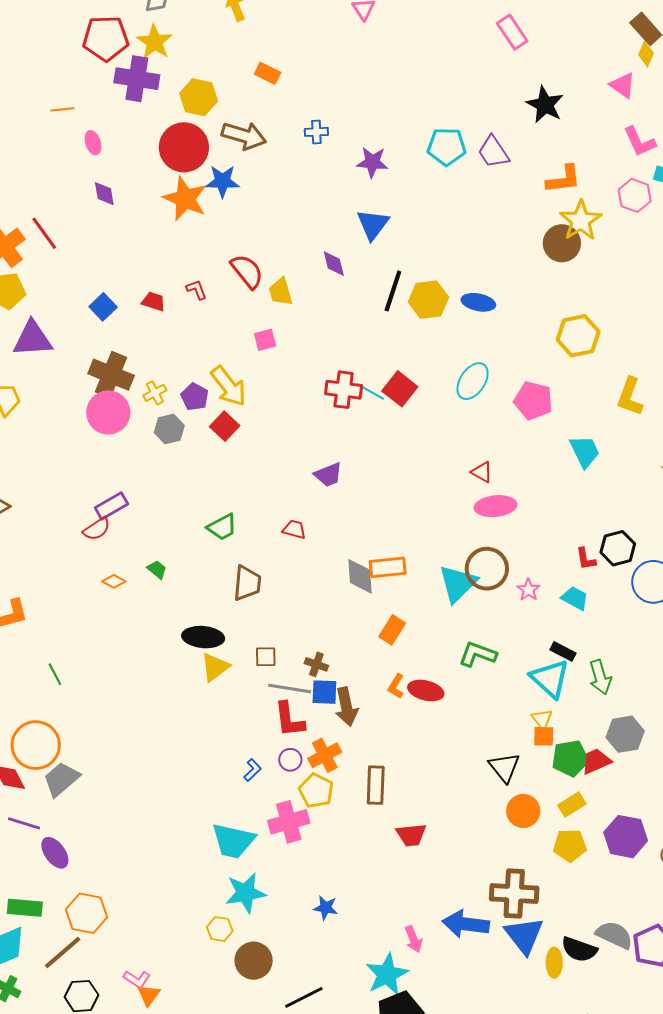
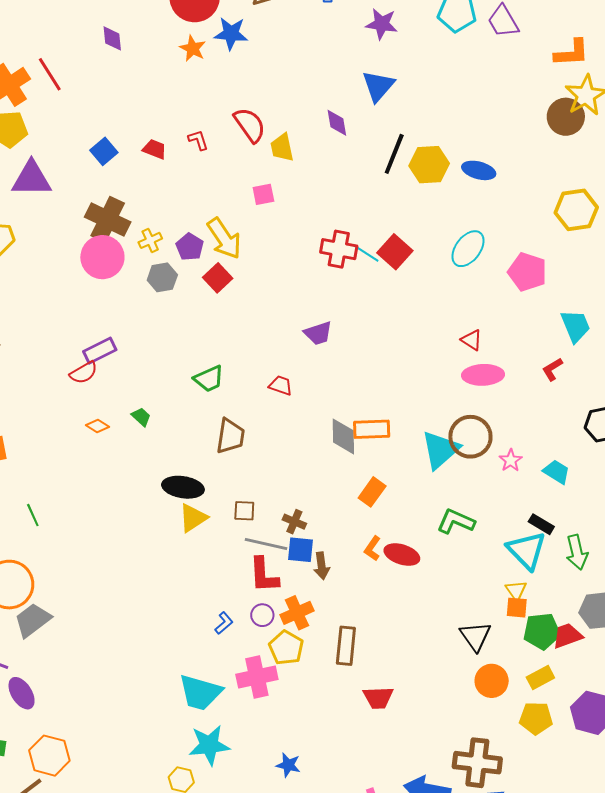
orange star: (185, 199) -> (193, 48), size x0.6
red L-shape: (586, 559) -> (552, 369), moved, turned 65
brown arrow: (346, 707) -> (322, 566), size x0.7

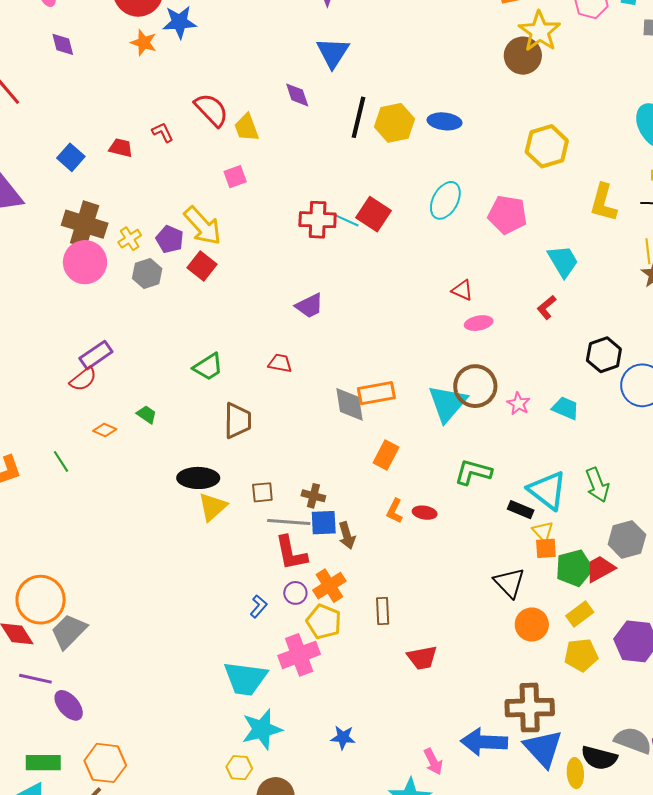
pink ellipse: (483, 375) -> (479, 323), size x0.7
green line: (33, 515) -> (61, 461), moved
black rectangle: (541, 524) -> (521, 510), moved
red ellipse: (402, 555) -> (425, 513), size x0.7
brown rectangle: (346, 646) -> (383, 611), size x0.7

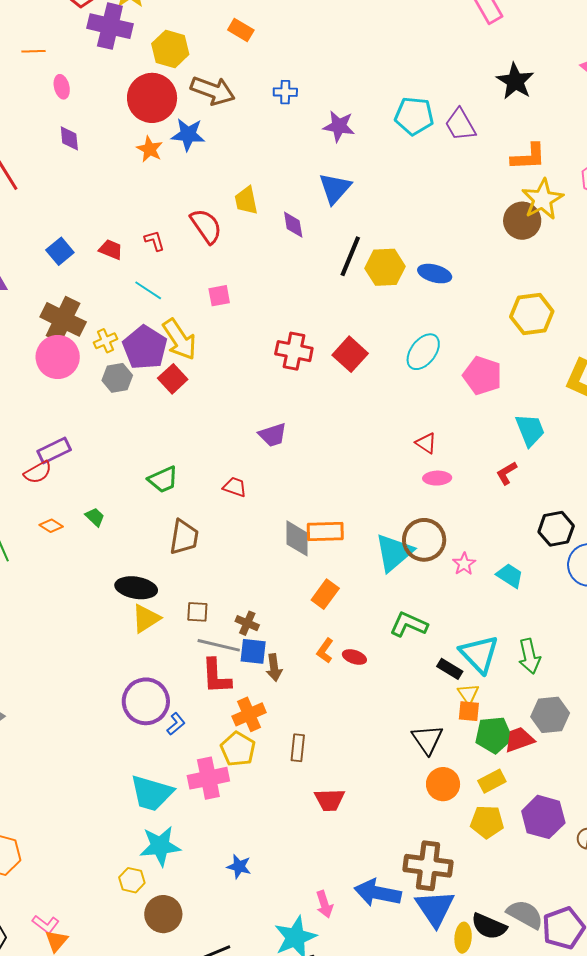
yellow trapezoid: (247, 127) -> (246, 201), moved
cyan line: (345, 219) -> (148, 290), moved
purple pentagon: (170, 239) -> (145, 348), size x1.6
purple circle: (295, 593) -> (146, 701), moved, size x2.0

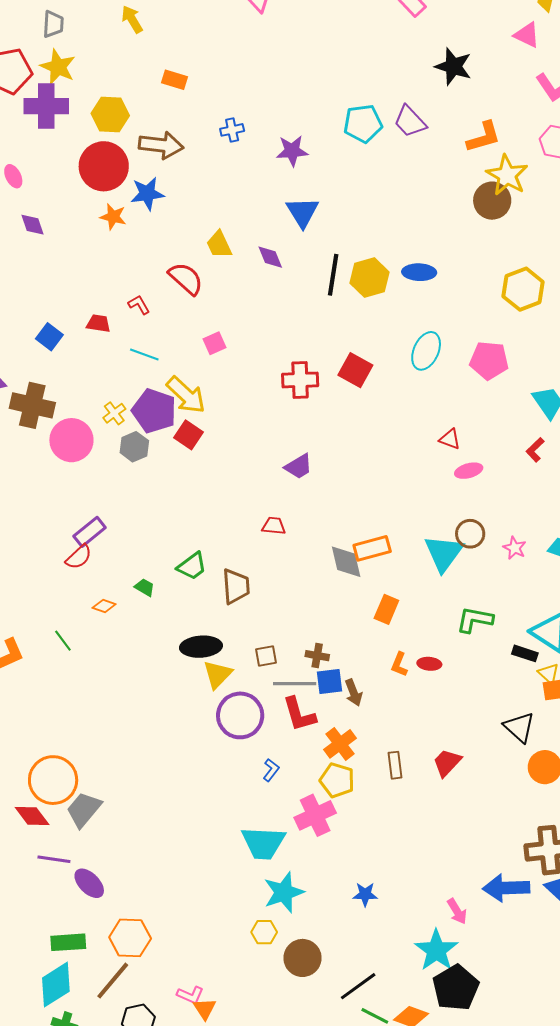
brown cross: (63, 319) -> (32, 405), moved
green trapezoid: (163, 480) -> (192, 566), moved
brown circle: (424, 540) -> (470, 534), size x0.7
purple circle: (146, 701) -> (240, 715), moved
red trapezoid: (330, 800) -> (447, 763), moved, turned 148

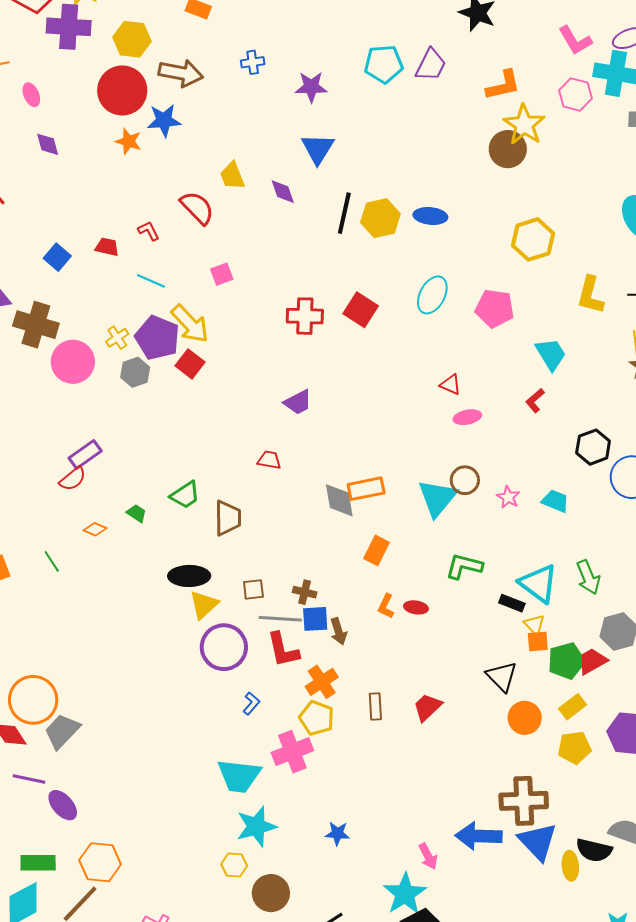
purple trapezoid: (410, 121) -> (431, 65), turned -114

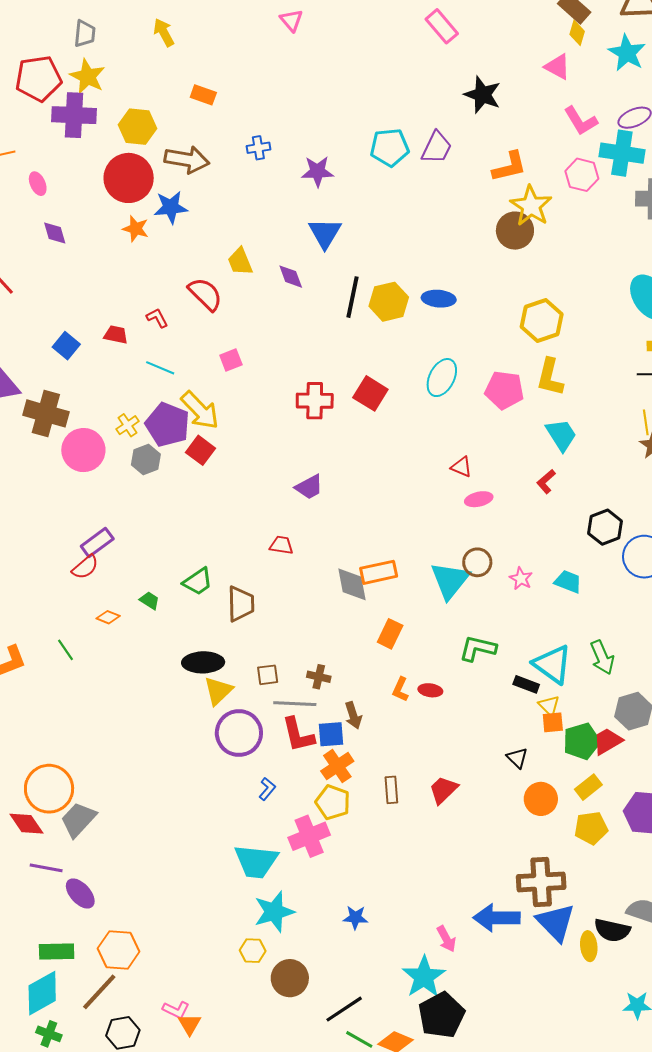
yellow L-shape: (590, 295) -> (550, 377), moved
blue square: (315, 619) -> (331, 734), moved
black triangle: (502, 676) -> (517, 758), size x0.7

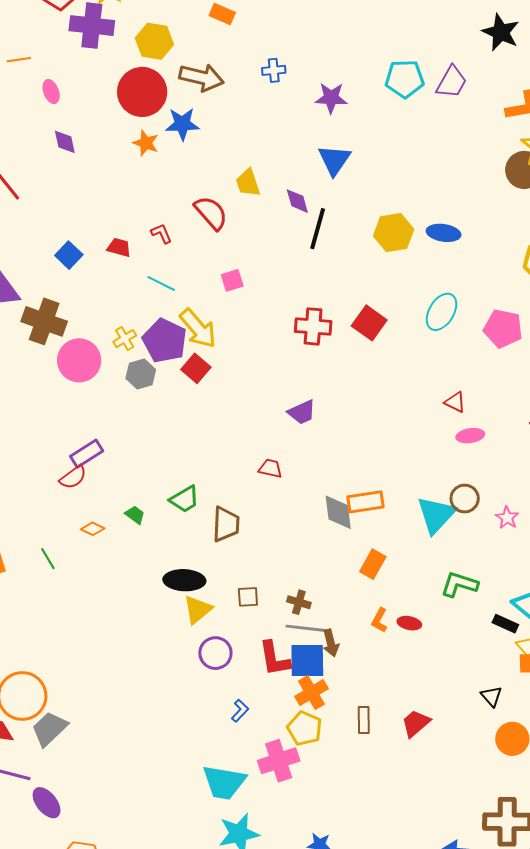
black line: (353, 297) -> (318, 229), moved
gray line: (295, 704) -> (307, 628), moved
purple circle: (239, 733) -> (215, 653), size x0.7
blue square: (331, 734) -> (307, 660), size x1.4

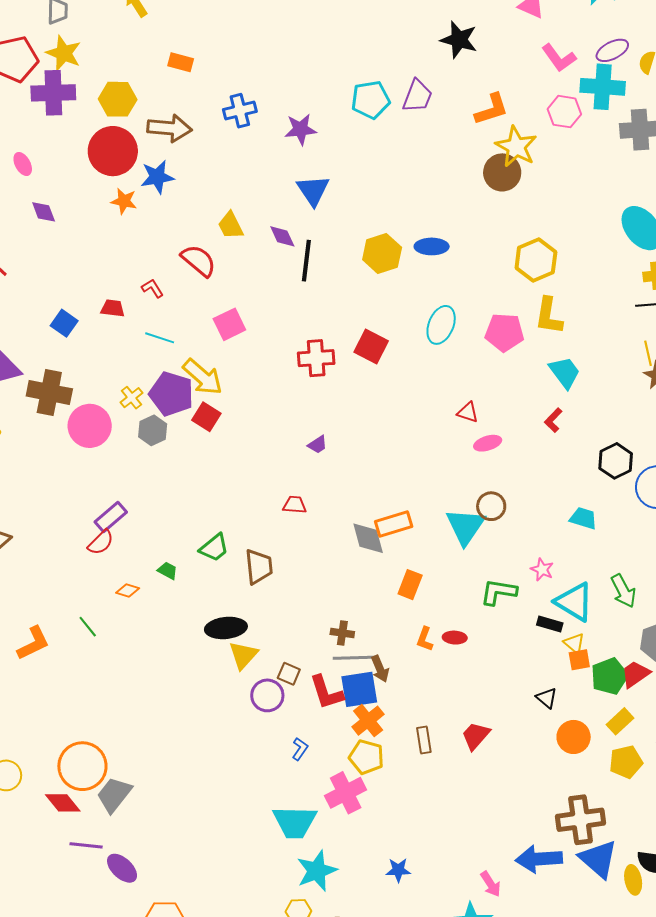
blue cross: (274, 70) -> (240, 111), size x1.4
pink square: (232, 280) -> (229, 324), size x1.4
purple trapezoid: (302, 412) -> (318, 445), size x0.7
pink star: (507, 518) -> (542, 570), moved
brown square: (248, 597) -> (289, 674), moved, turned 35

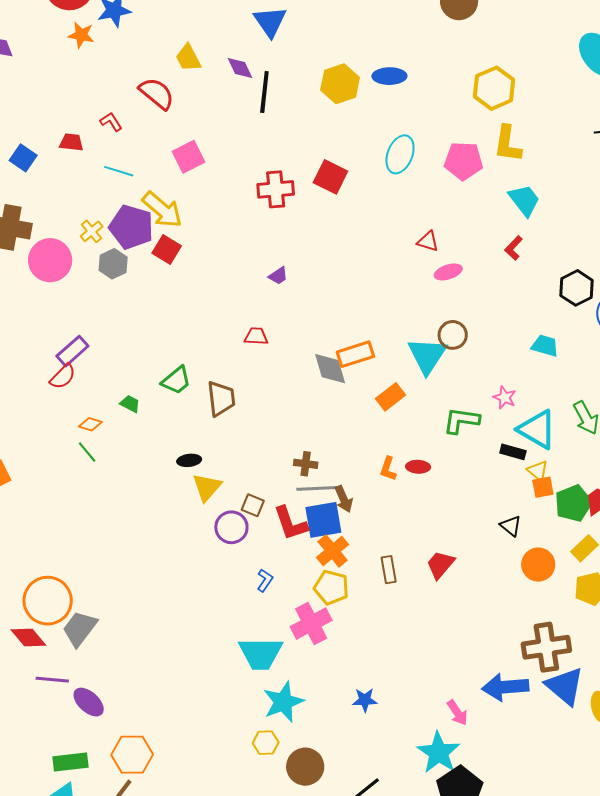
orange rectangle: (410, 585) -> (390, 397), moved, turned 32
green line: (88, 627) -> (87, 452), moved
black ellipse: (226, 628) -> (189, 460), size x0.6

